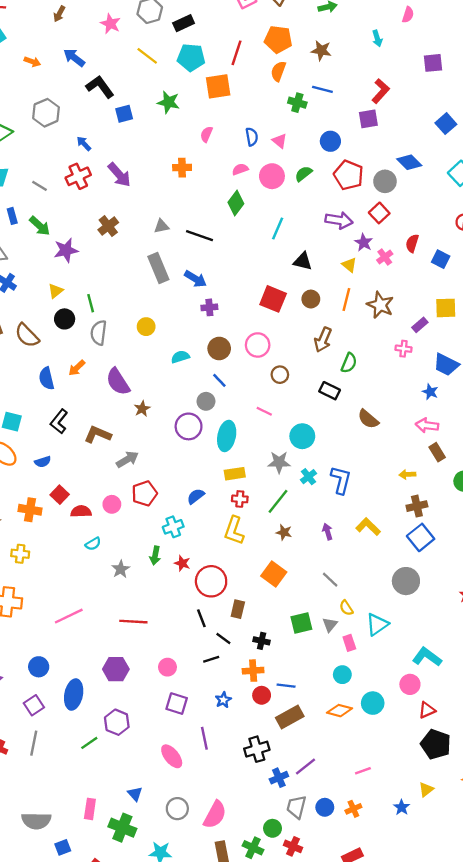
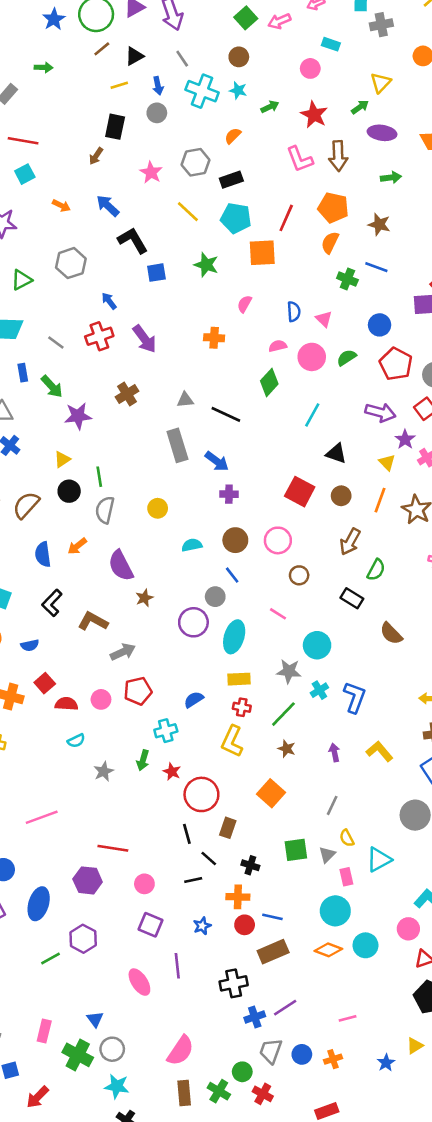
brown semicircle: (27, 335) -> (26, 505), turned 80
gray line: (330, 580) -> (332, 805), turned 66
red line: (133, 622) -> (113, 848), moved
cyan circle: (342, 675) -> (335, 911), size x1.5
gray circle: (177, 809) -> (112, 1049), moved

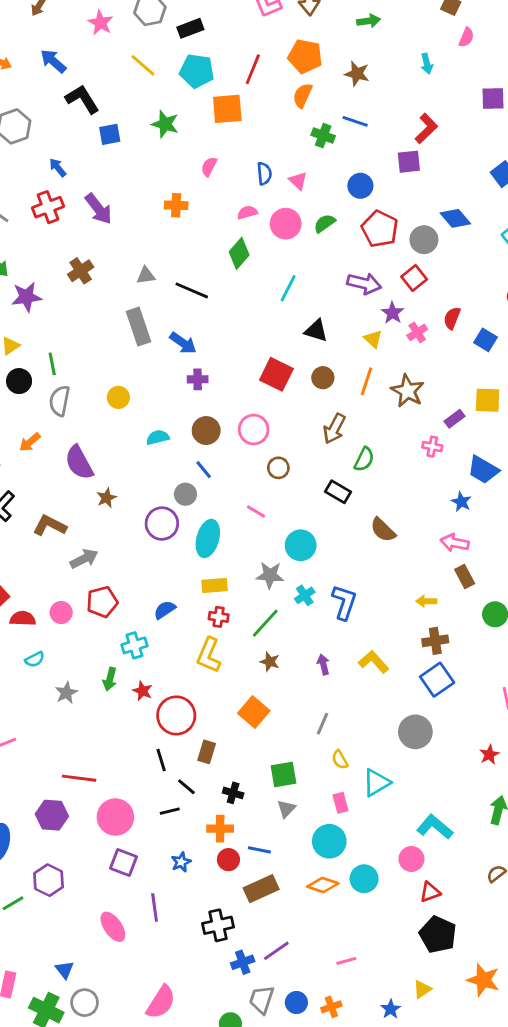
gray triangle: (327, 855) -> (286, 809), moved
pink circle: (144, 884) -> (115, 817), size x1.6

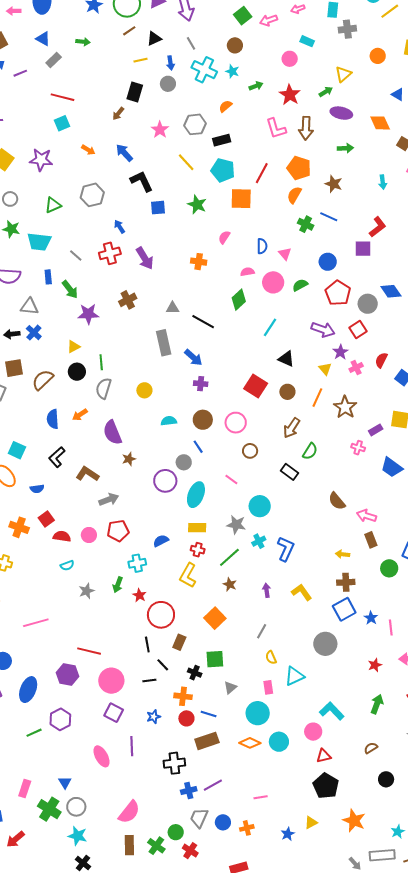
blue star: (461, 502) -> (371, 618), moved
brown semicircle: (383, 530) -> (337, 501), moved
green square: (283, 774) -> (215, 659), moved

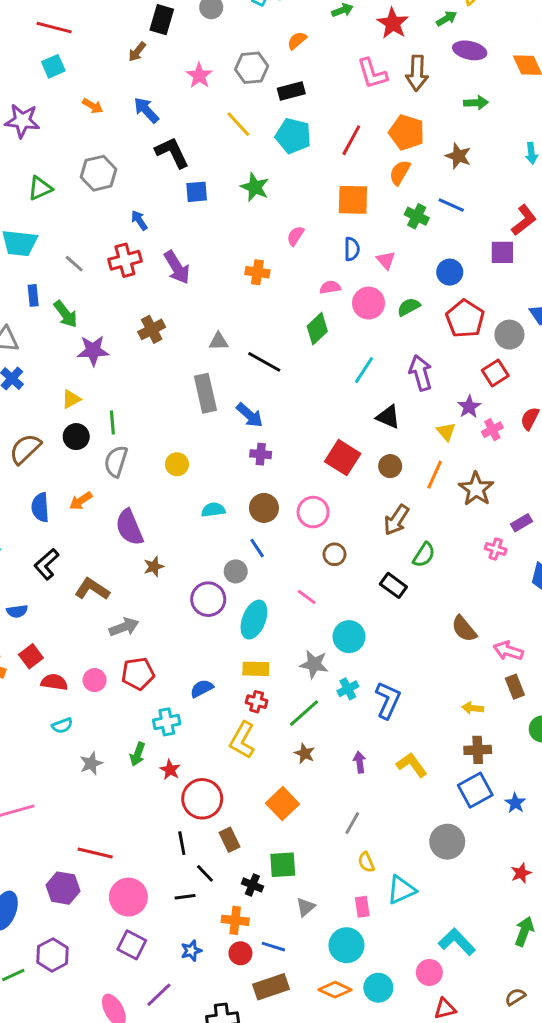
orange square: (241, 199) -> (353, 200), moved
purple arrow: (323, 330) -> (421, 373), moved, turned -125
brown rectangle: (179, 642) -> (230, 840), turned -49
purple line: (132, 746) -> (159, 995), turned 48

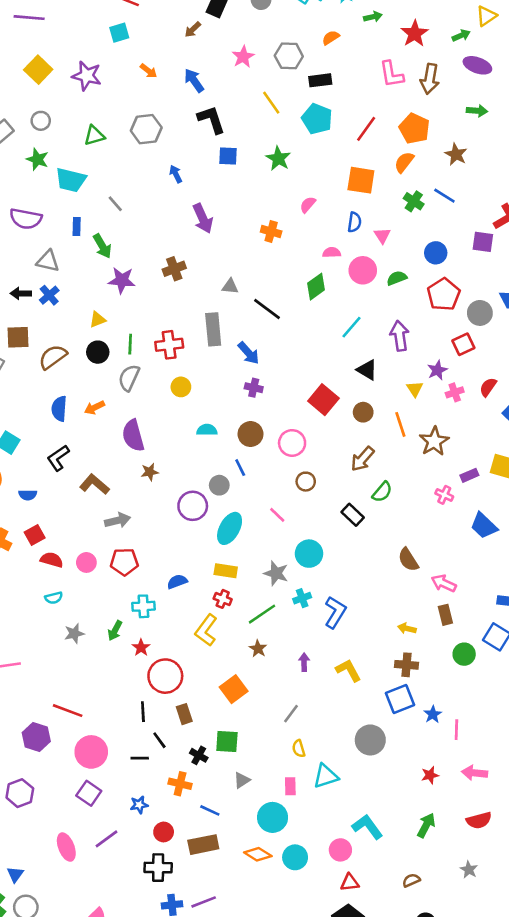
red cross: (125, 260) -> (169, 345), moved
orange line: (435, 475) -> (400, 424), turned -50
red circle: (240, 953) -> (164, 832), moved

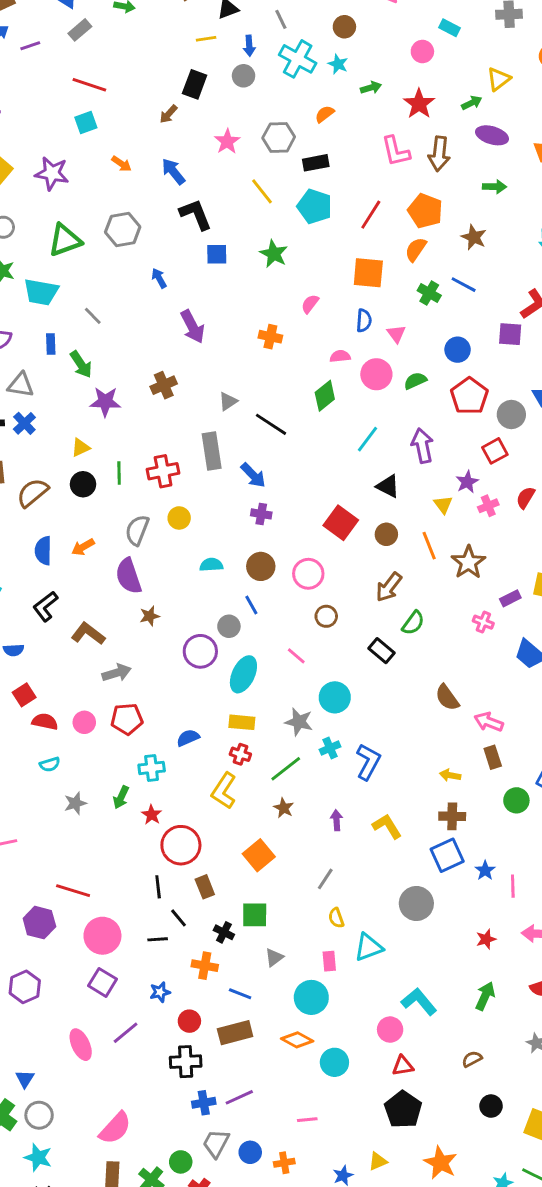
green triangle: (94, 136) -> (65, 240), size x1.4
gray triangle: (230, 286) -> (228, 401), turned -36
gray semicircle: (129, 378) -> (137, 530), moved
cyan circle: (295, 857) -> (334, 1062), moved

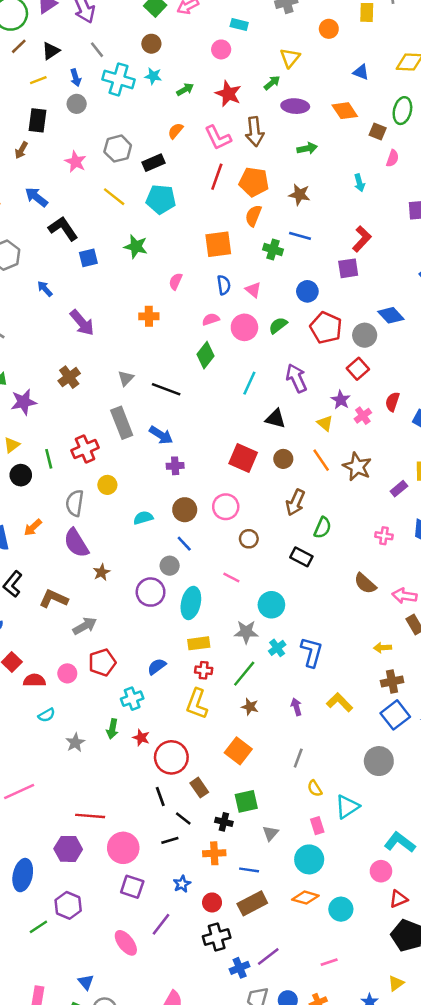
orange semicircle: (325, 114) -> (176, 131), moved
red line: (371, 215) -> (217, 177), moved
pink cross: (483, 622) -> (384, 536), moved

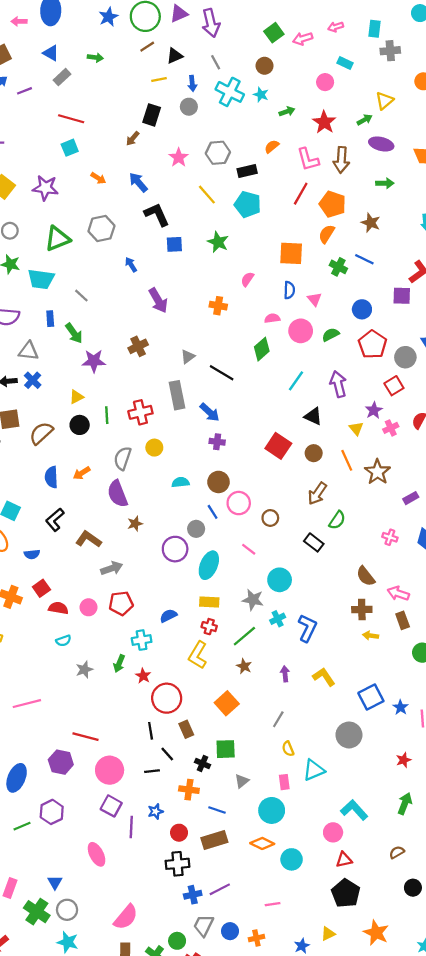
pink circle: (226, 507) -> (239, 503), moved
brown cross: (392, 682) -> (362, 610), moved
purple line: (161, 924) -> (131, 827), moved, turned -45

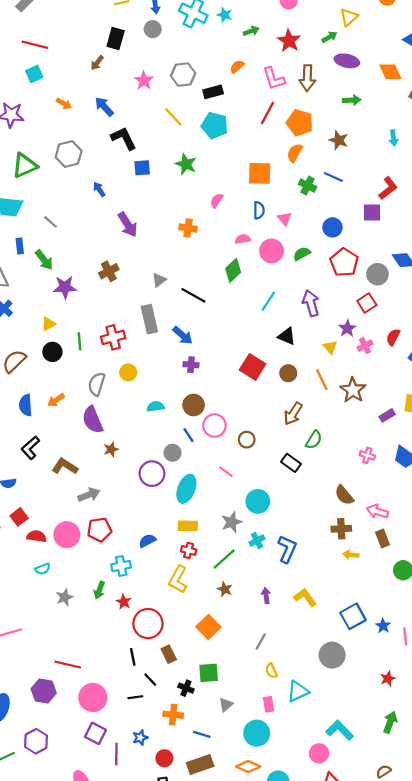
gray star: (253, 600) -> (232, 522), turned -30
pink circle: (88, 607) -> (67, 535), size x1.5

